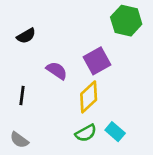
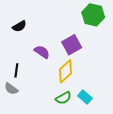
gray semicircle: (19, 140) -> (11, 89), moved

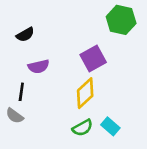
purple semicircle: (42, 52) -> (39, 67), moved, turned 133

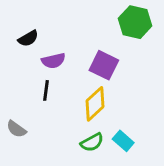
purple square: (93, 59) -> (104, 65), turned -35
purple semicircle: (39, 67) -> (53, 61), moved
black line: (21, 92) -> (46, 90), moved

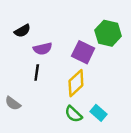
green hexagon: (135, 22) -> (108, 33), moved
green semicircle: (92, 142) -> (74, 114), turned 72

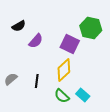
purple semicircle: (43, 49) -> (36, 41), turned -35
black line: (37, 72) -> (37, 81), moved
gray semicircle: (13, 103) -> (11, 79), moved, turned 104

